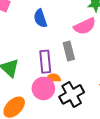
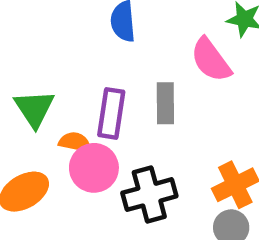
pink semicircle: (85, 26) -> (211, 60), turned 65
orange semicircle: (53, 78) -> (75, 142), moved

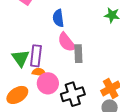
pink semicircle: (211, 60) -> (67, 42), moved
purple rectangle: (111, 113) -> (36, 56), moved

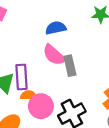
blue semicircle: (58, 18) -> (56, 28), moved, turned 96

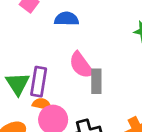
blue semicircle: (56, 28) -> (67, 19), moved

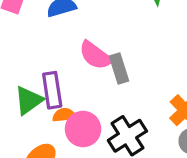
green triangle: (18, 84) -> (29, 100), turned 45

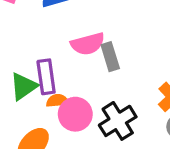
pink semicircle: (95, 55) -> (88, 44), turned -52

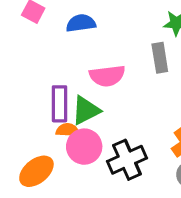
gray rectangle: (110, 57) -> (160, 58), moved
green triangle: (24, 86) -> (86, 110), moved

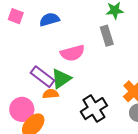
purple rectangle: (59, 104) -> (42, 77), turned -45
pink circle: (84, 147) -> (22, 109), moved

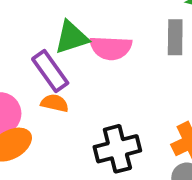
green triangle: (61, 79) -> (71, 37), moved

